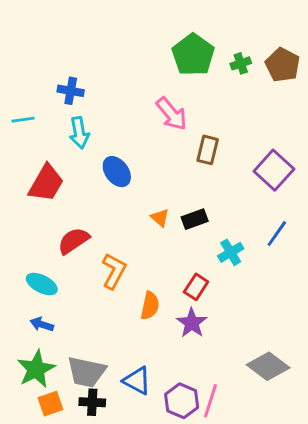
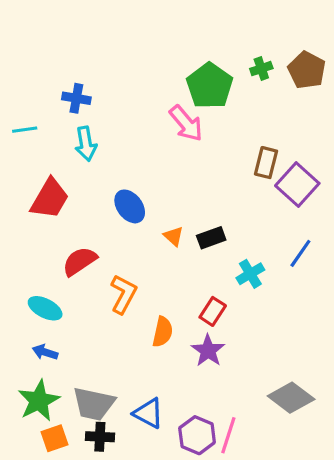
green pentagon: (193, 55) -> (210, 86), moved
brown rectangle: (208, 150) -> (266, 163), moved
blue ellipse: (117, 172) -> (130, 206), moved

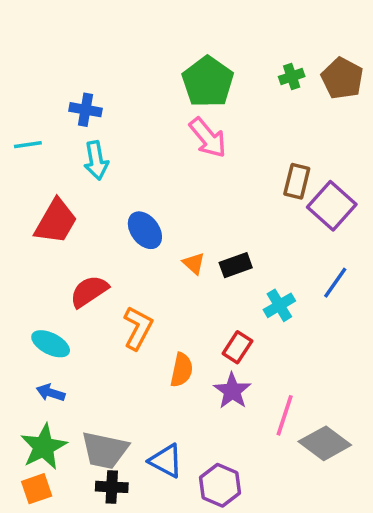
green pentagon: (210, 86) -> (208, 82), moved
pink line: (228, 435) -> (285, 415), moved
orange square: (54, 438) -> (37, 489), moved

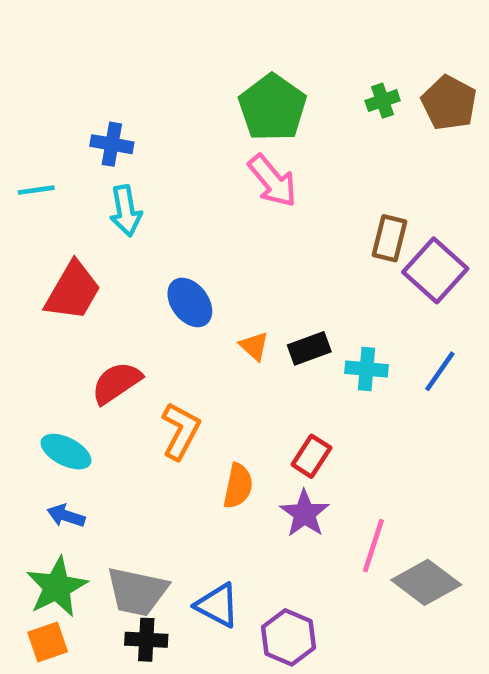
cyan cross: (279, 305) -> (366, 369), moved, turned 36

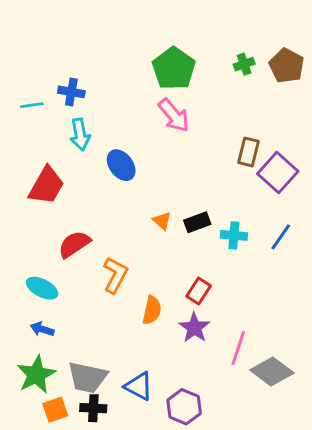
cyan line: (36, 190) -> (32, 105), moved
blue ellipse: (190, 302) -> (121, 165), moved
orange square: (48, 642) -> (55, 410), moved

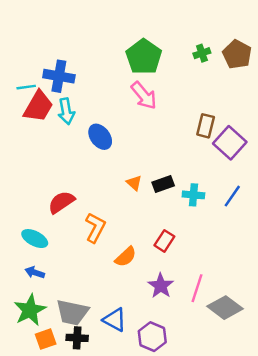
blue cross: (71, 92) -> (59, 76), size x1.4
red trapezoid: (46, 186) -> (38, 106), moved
orange semicircle: (152, 310) -> (126, 257), turned 35
purple star: (194, 328) -> (161, 286), moved

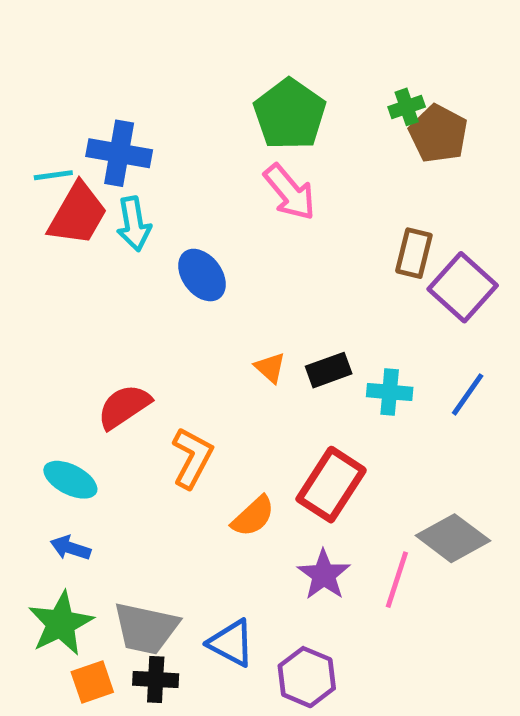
brown pentagon: (237, 54) -> (438, 134), moved
red rectangle: (164, 241) -> (331, 485), size x1.6
gray diamond: (225, 308) -> (453, 538), moved

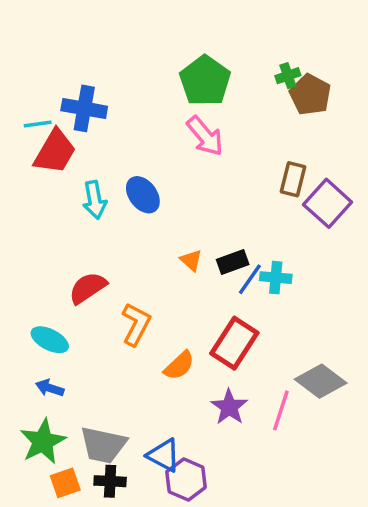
cyan arrow: (134, 224) -> (95, 200), moved
blue line: (468, 394) -> (250, 279), moved
purple hexagon: (307, 677) -> (186, 479), moved

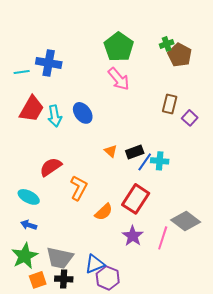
red trapezoid: (55, 152) -> (32, 109), moved
purple square: (328, 203) -> (190, 118), size x0.6
blue triangle: (164, 455) -> (95, 264), turned -50

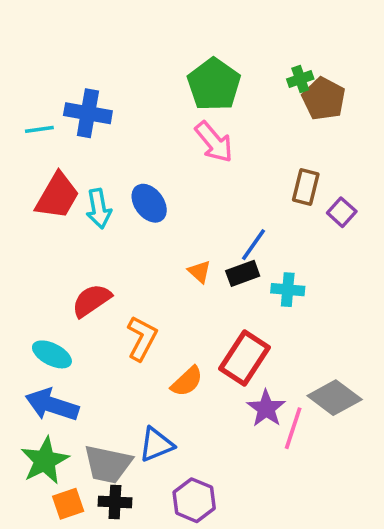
blue line: (145, 162) -> (254, 245), moved
blue arrow: (29, 225) -> (52, 405), size x1.8
purple star: (133, 236) -> (266, 408), moved
blue triangle: (95, 264) -> (156, 444), moved

